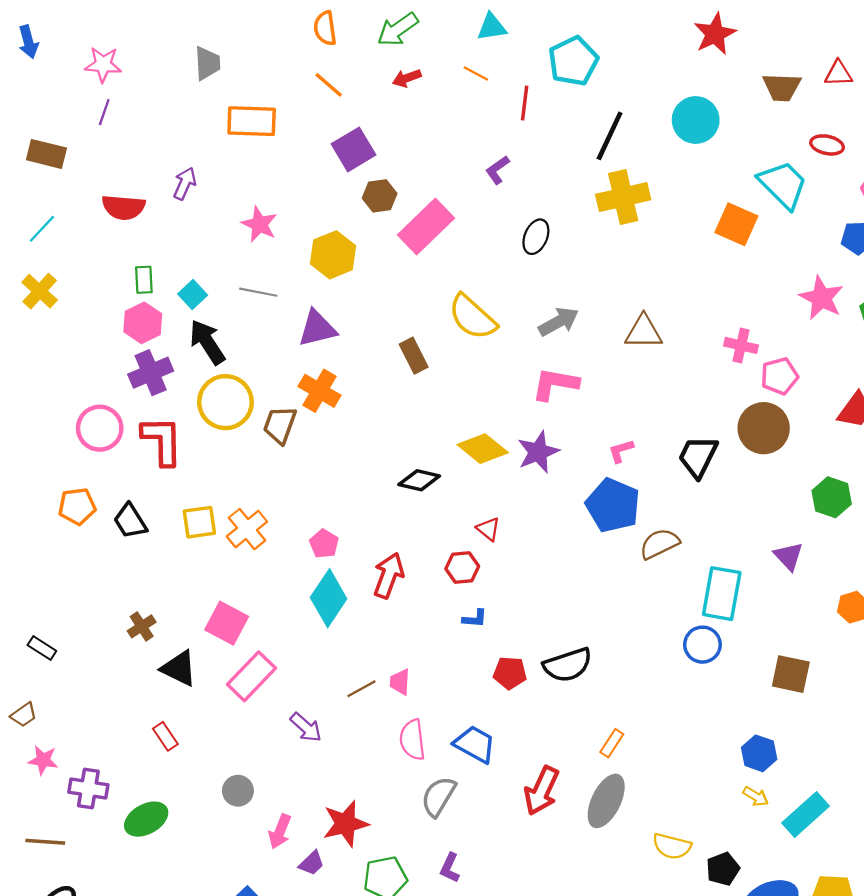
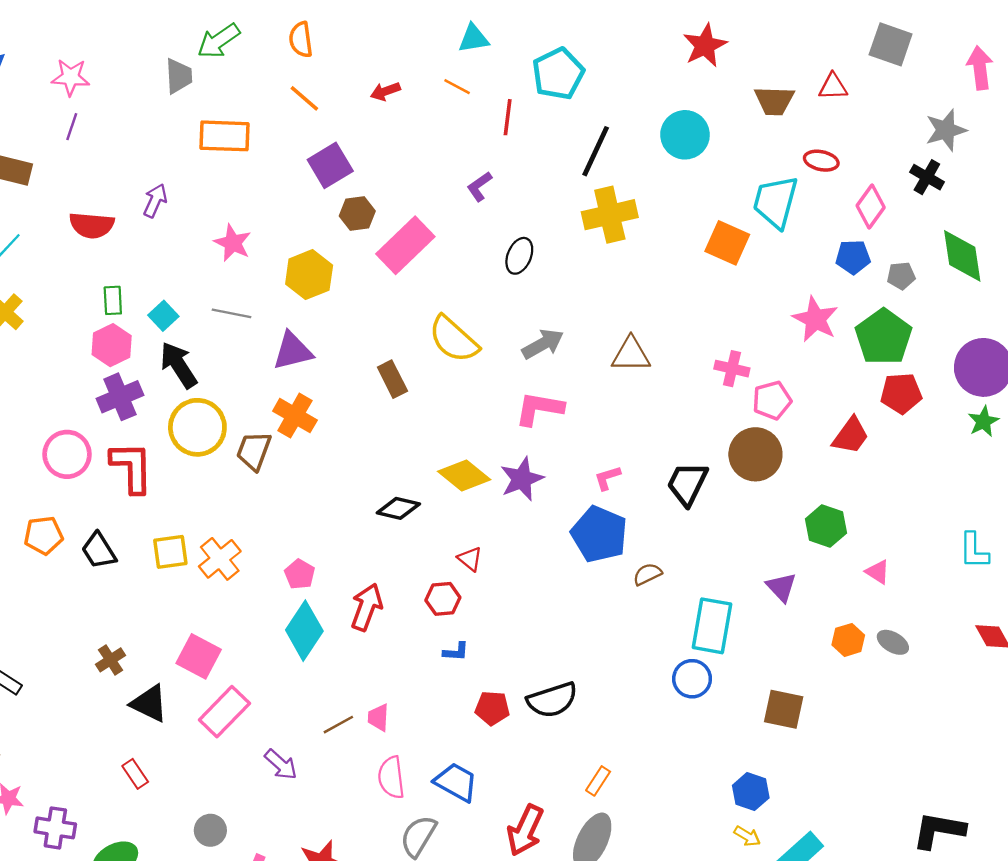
green arrow: (398, 29) -> (219, 41), moved
cyan trapezoid: (783, 185) -> (775, 202), turned -120
brown semicircle: (659, 544) -> (647, 574), size x0.7

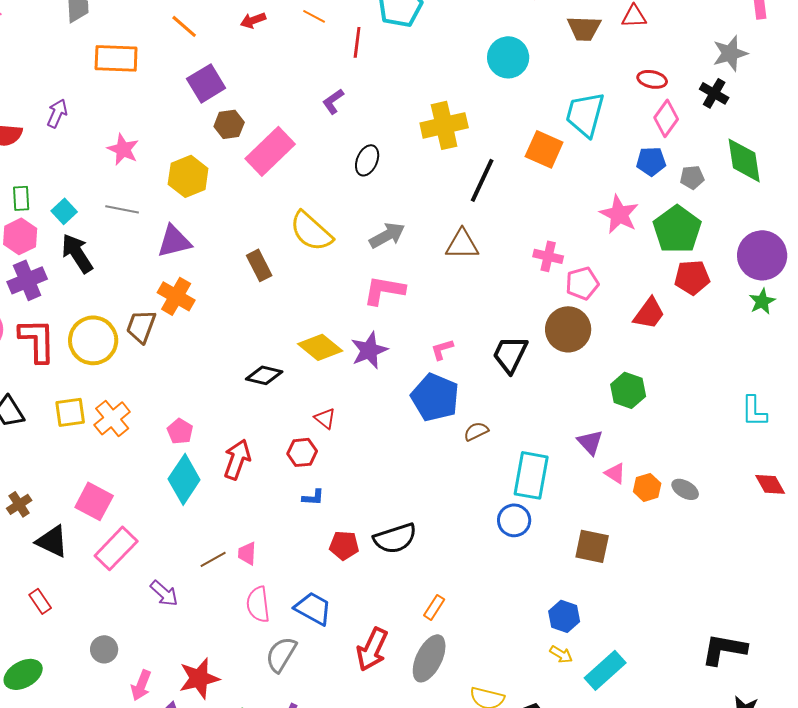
black line: (596, 151) -> (482, 180), moved
red ellipse: (821, 161) -> (652, 79), moved
yellow circle: (197, 427) -> (93, 340), moved
pink triangle: (878, 572) -> (615, 473), moved

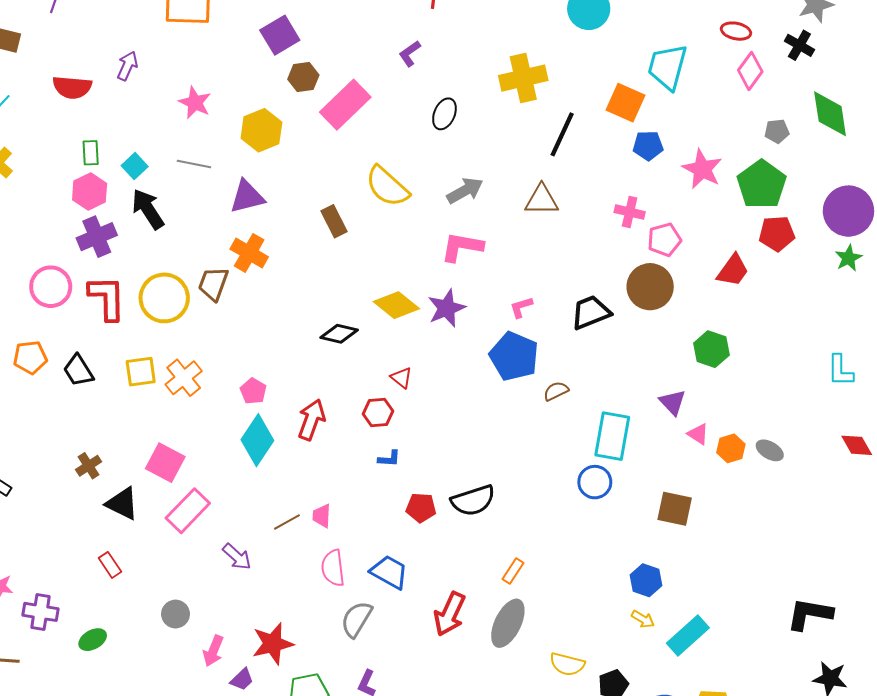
blue pentagon: (651, 161) -> (648, 146), moved
black trapezoid: (510, 354) -> (591, 312), turned 42
green ellipse: (23, 674) -> (93, 640), size x0.7

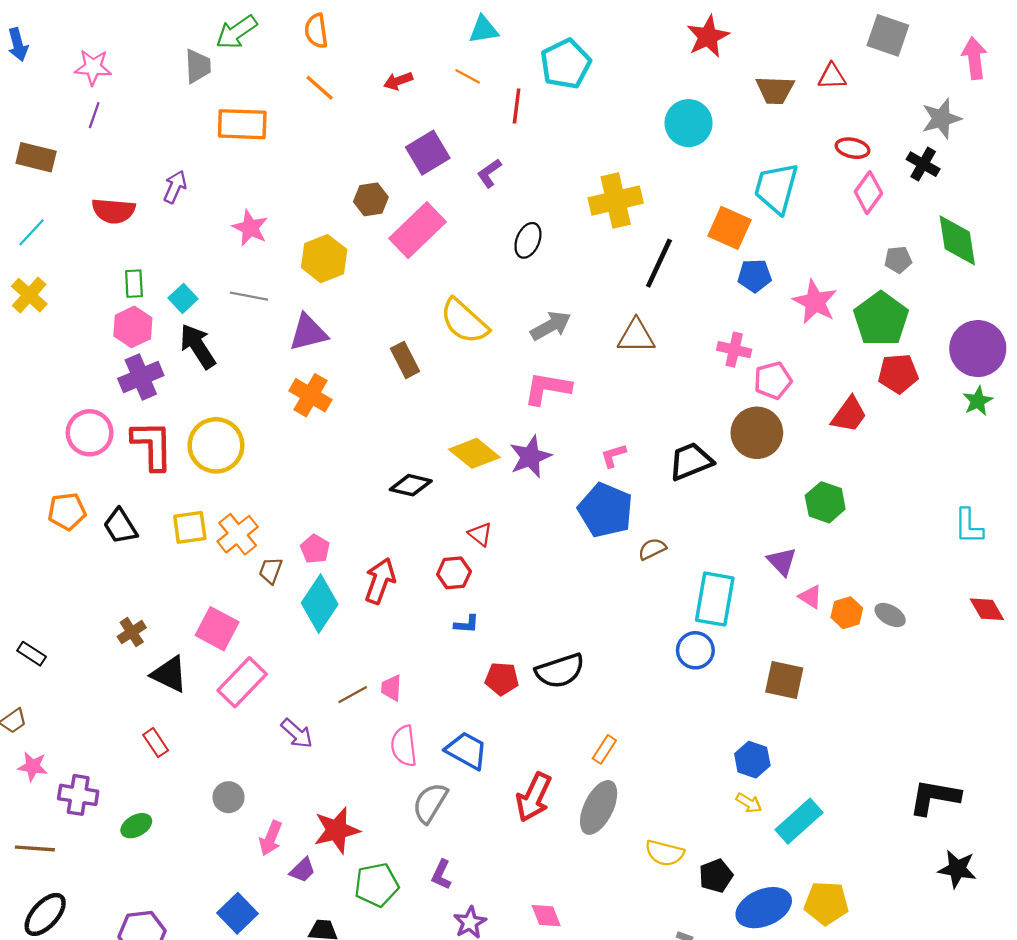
purple square: (280, 35) -> (428, 153), moved
brown trapezoid: (213, 284) -> (271, 571), moved, size x0.7

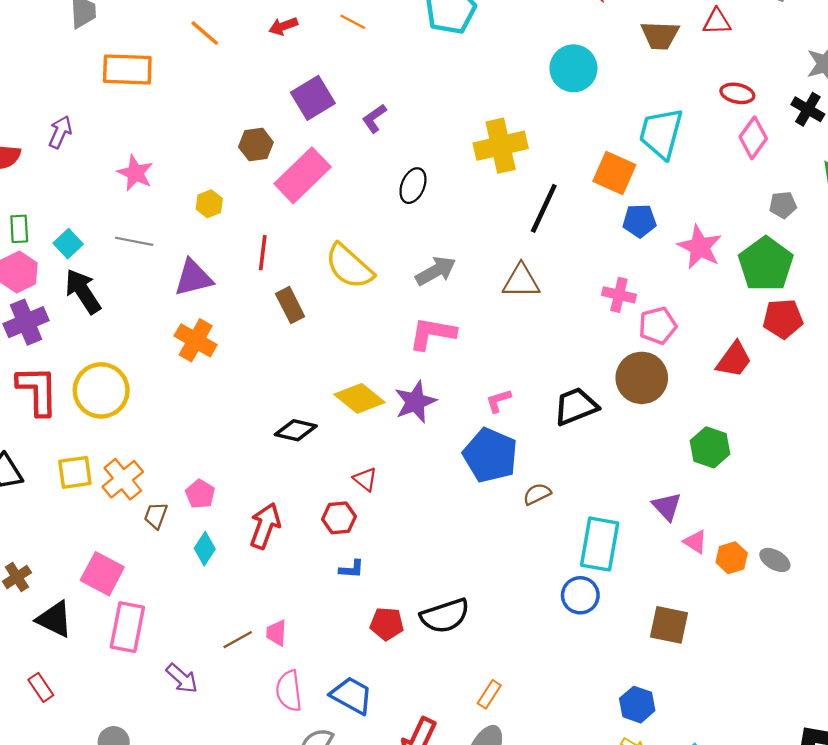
red line: (517, 106) -> (263, 253), moved
yellow hexagon: (324, 259) -> (209, 204), size x0.6
cyan diamond: (320, 604) -> (205, 549), size x0.6
pink rectangle: (242, 682) -> (127, 627), turned -33

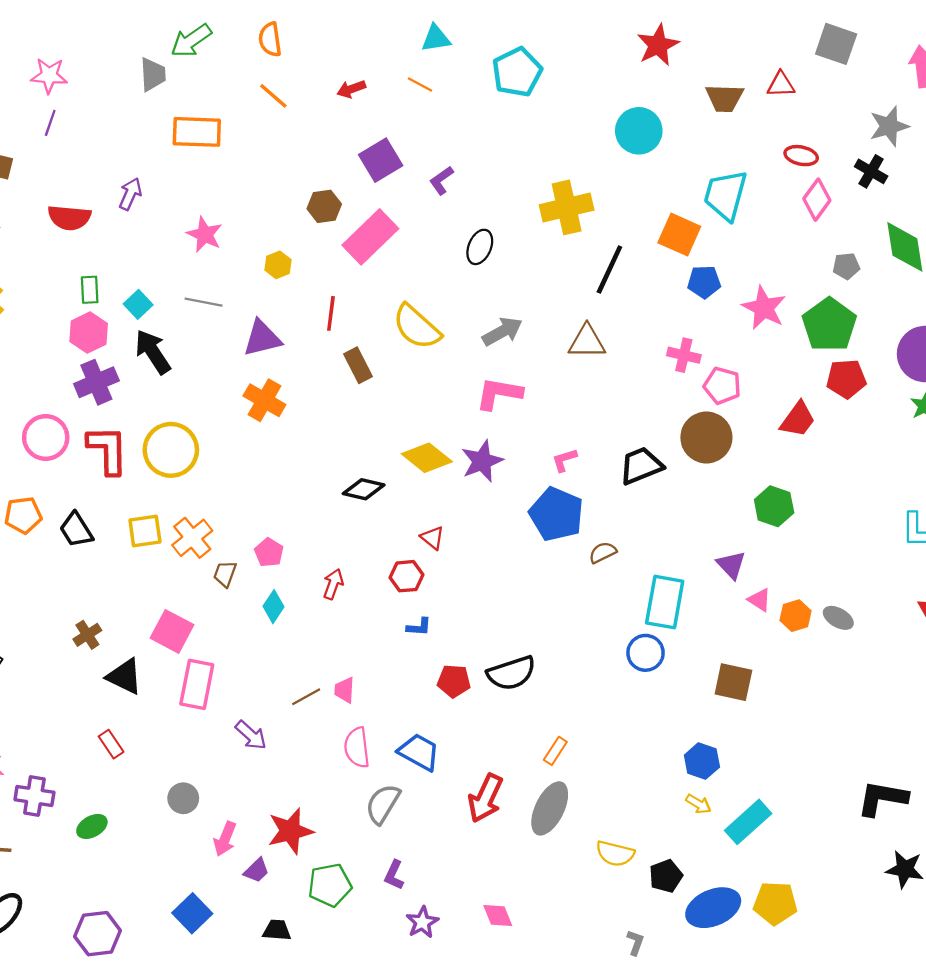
pink pentagon: (658, 326) -> (722, 386), turned 30
red arrow: (265, 526) -> (333, 584), size x0.7

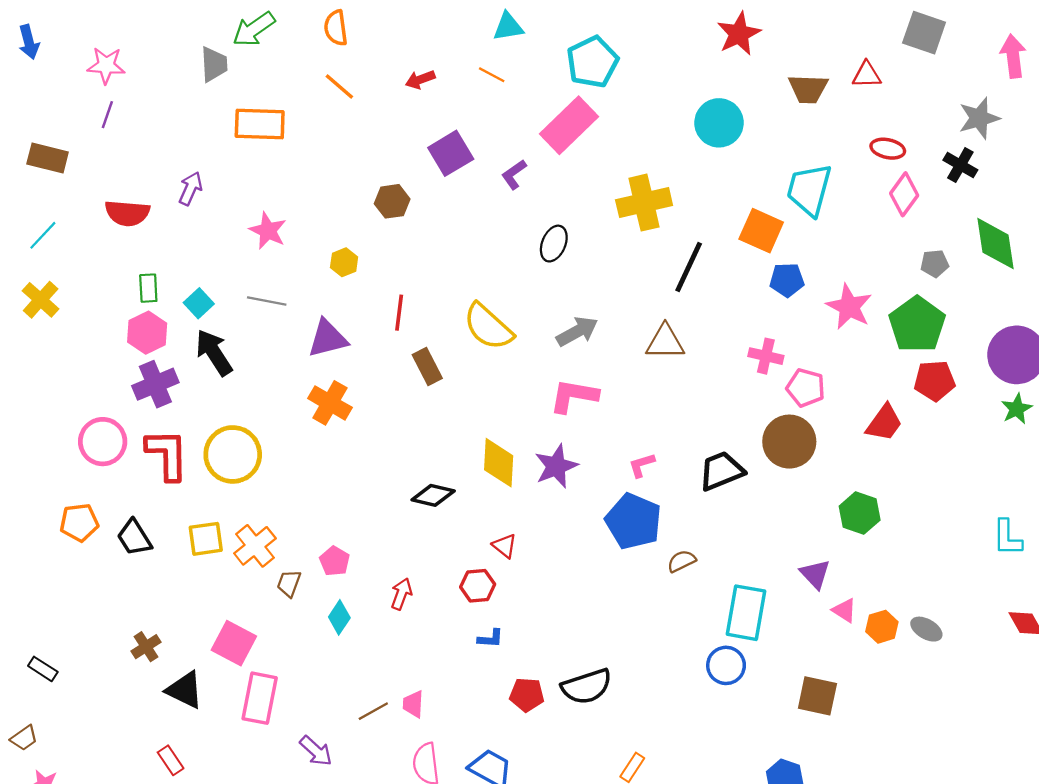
pink rectangle: (370, 237) -> (569, 125), moved
yellow diamond: (427, 458) -> (499, 463), turned 54

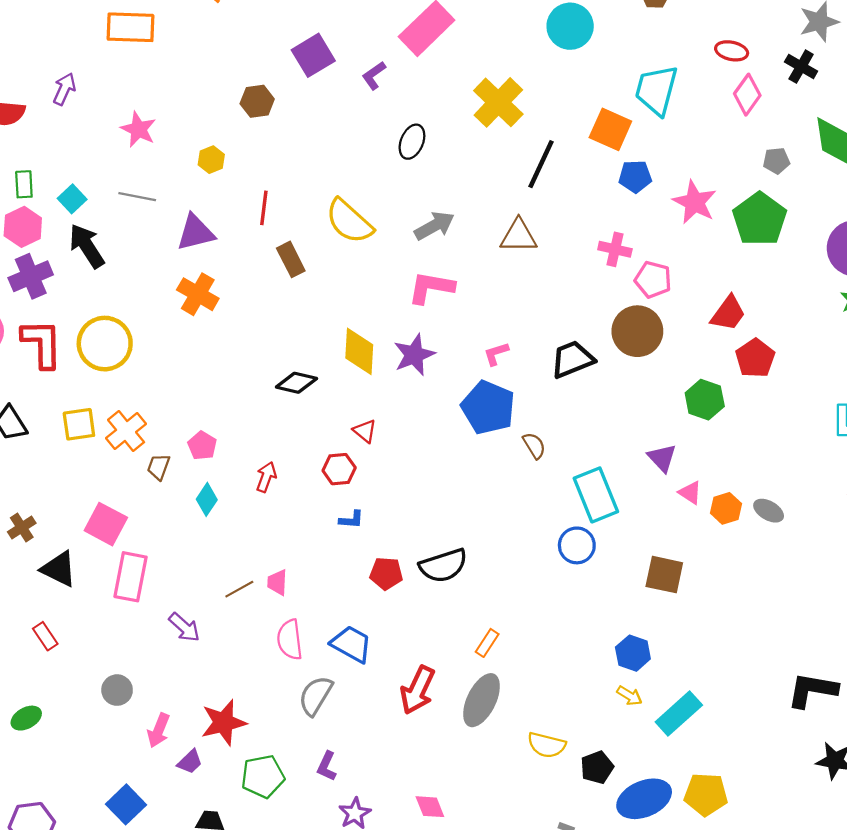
yellow cross: (644, 203) -> (498, 102), turned -33
red pentagon: (935, 381) -> (755, 358), moved, turned -30
brown semicircle: (682, 561) -> (534, 446), turned 84
cyan rectangle: (746, 613) -> (596, 495), turned -32

